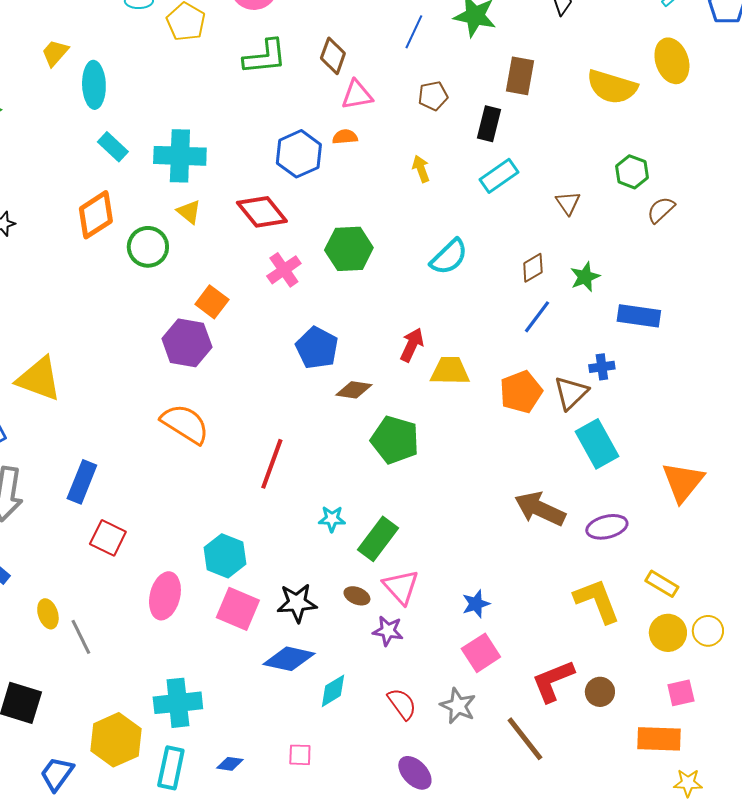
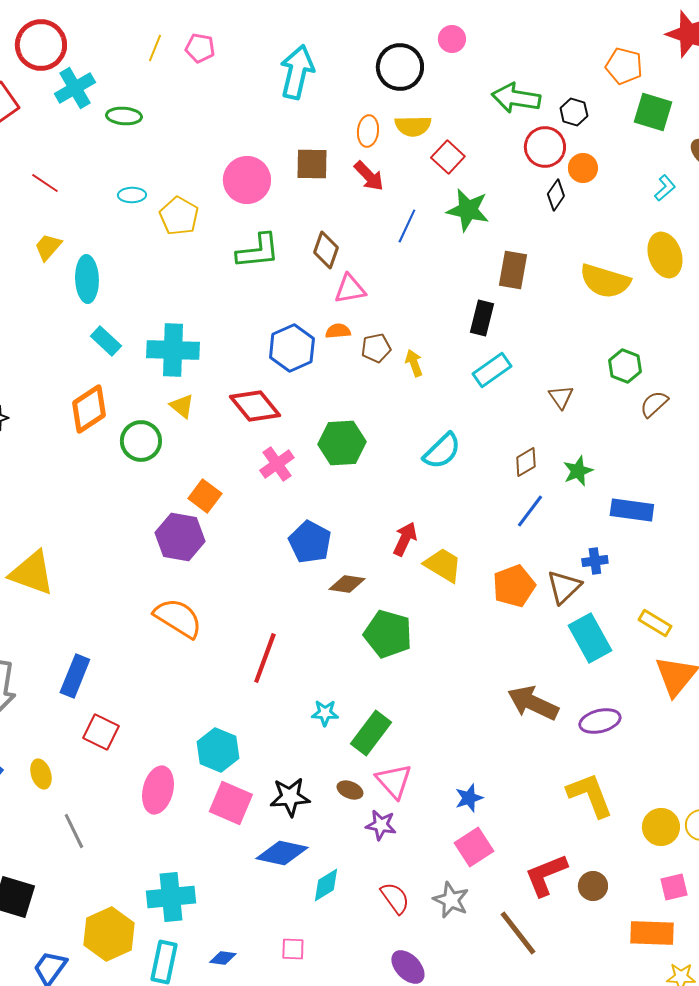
brown pentagon: (433, 96) -> (376, 348), moved
yellow trapezoid: (450, 371) -> (443, 565), turned 30
yellow rectangle: (662, 584) -> (655, 623), moved
yellow ellipse: (48, 614) -> (41, 774), moved

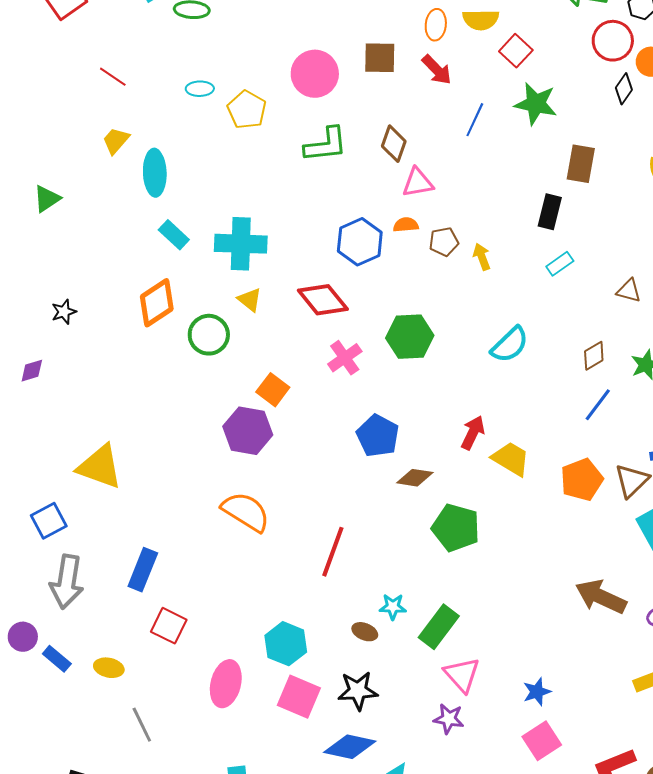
cyan rectangle: (492, 370) -> (560, 264), size x0.7
brown triangle: (561, 397) -> (629, 291), turned -40
yellow ellipse: (41, 774) -> (109, 668), turned -60
brown ellipse: (350, 790) -> (365, 632), moved

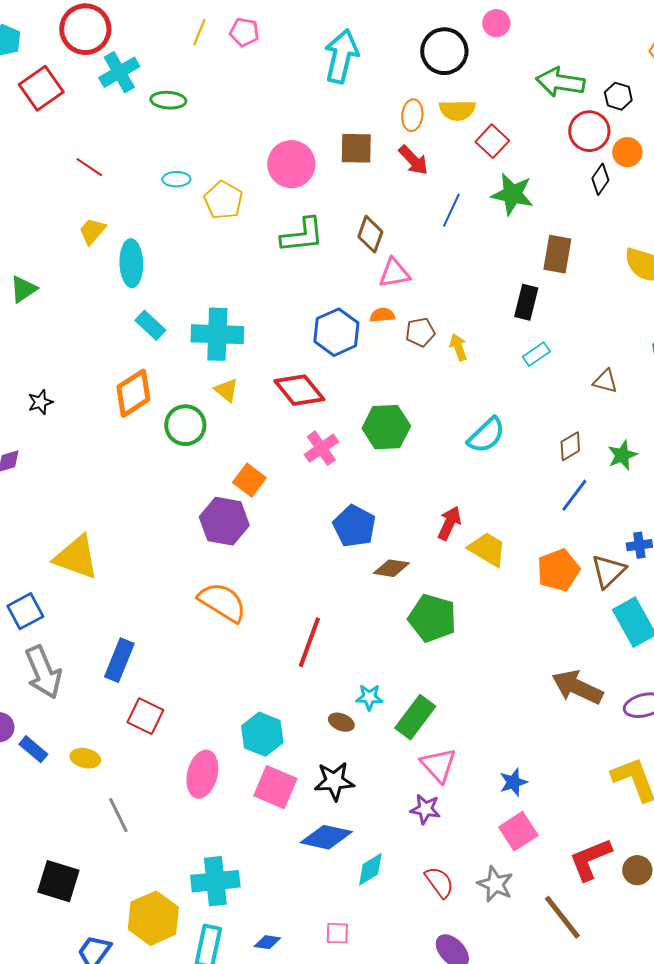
gray arrow: (67, 582) -> (43, 672), turned -32

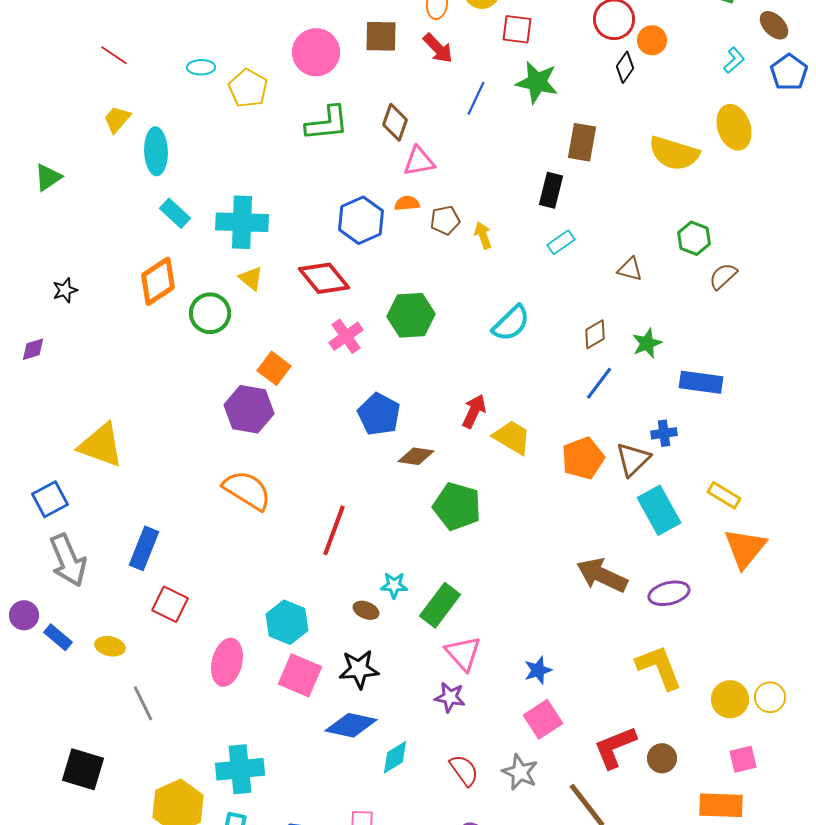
red square: (492, 141) -> (517, 29), turned -36

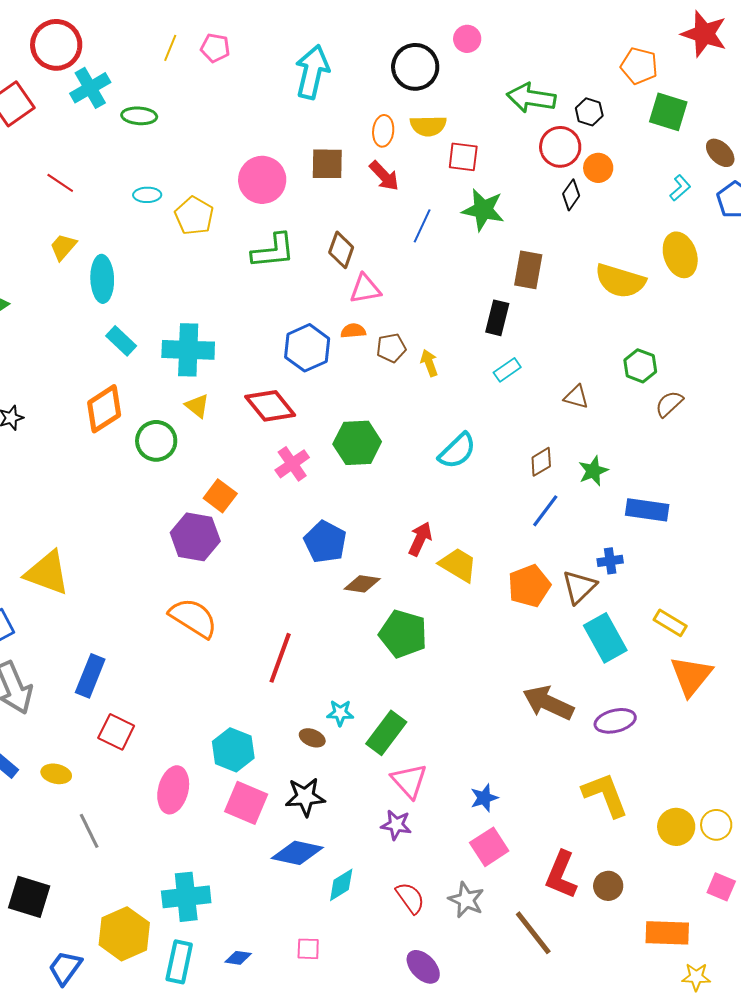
red L-shape: (615, 747) -> (561, 875), turned -45
pink square: (743, 759) -> (721, 887), moved, turned 36

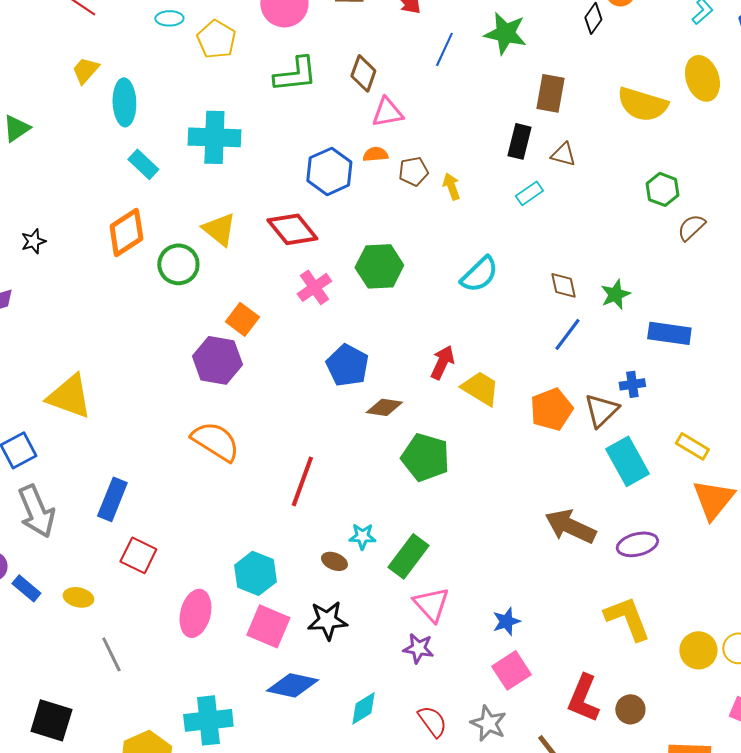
cyan cross: (188, 350) -> (214, 137), moved
brown triangle: (576, 397) -> (563, 154), moved
yellow triangle: (197, 406) -> (219, 229), size x1.4
brown diamond: (541, 462) -> (563, 285), turned -72
blue diamond: (297, 853) -> (292, 685), moved

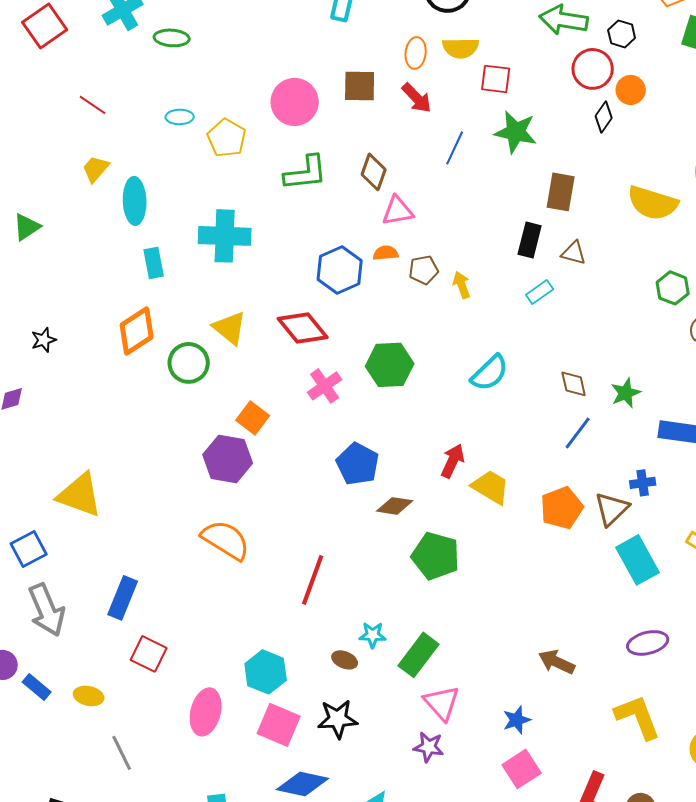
cyan rectangle: (143, 164) -> (154, 263), turned 36
brown arrow: (570, 526) -> (557, 662), moved, size x0.7

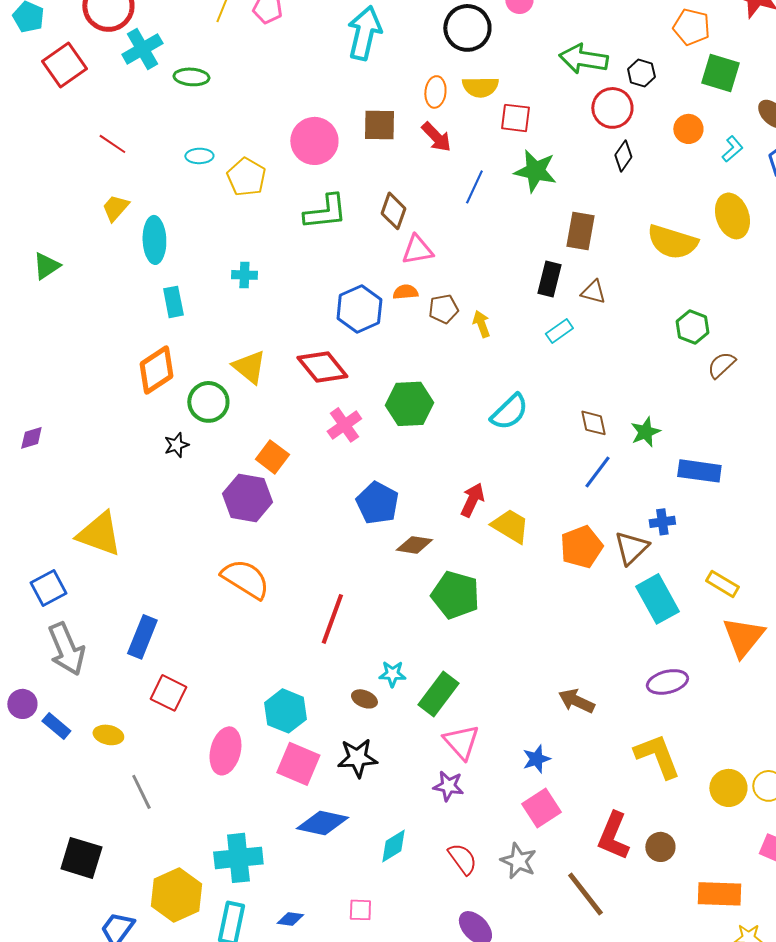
orange circle: (631, 90) -> (688, 129), moved
cyan cross: (225, 236) -> (244, 275), size x0.5
black star: (44, 340) -> (176, 445), moved

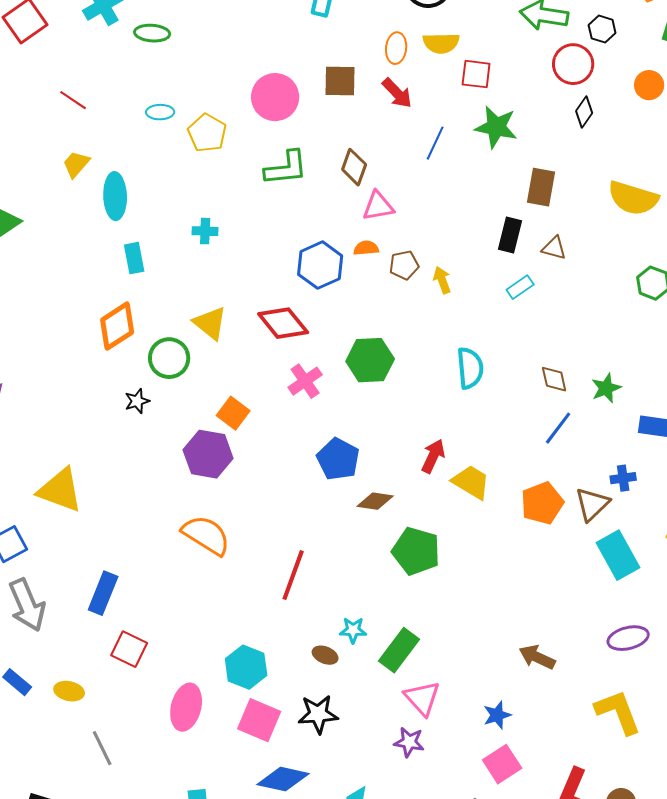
cyan semicircle: (509, 412) -> (470, 368), turned -51

